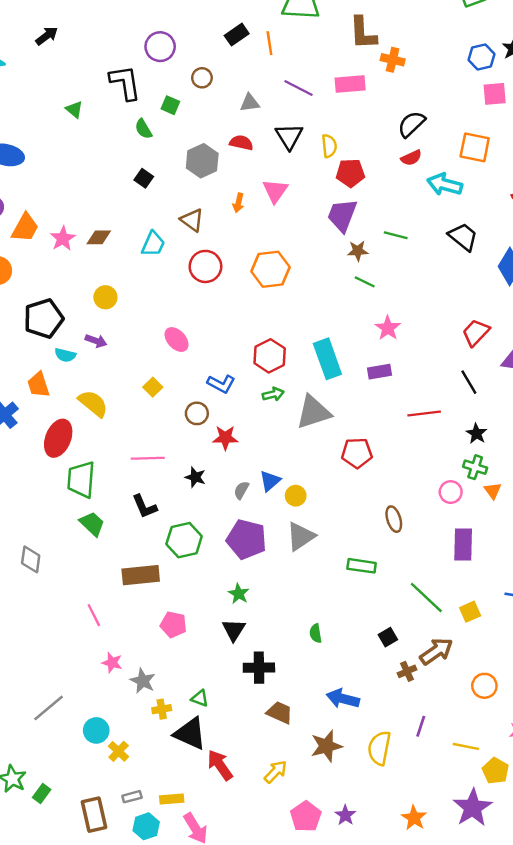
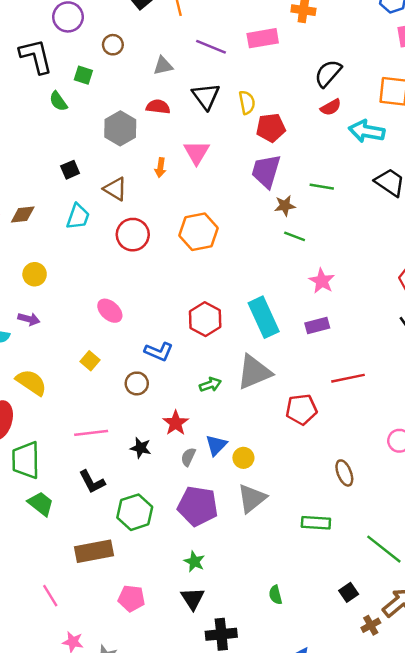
black square: (144, 178) -> (70, 170), moved, turned 36
green arrow: (273, 394) -> (210, 385), moved
red line: (424, 414) -> (348, 378), moved
red star: (225, 438) -> (176, 423), moved, turned -30

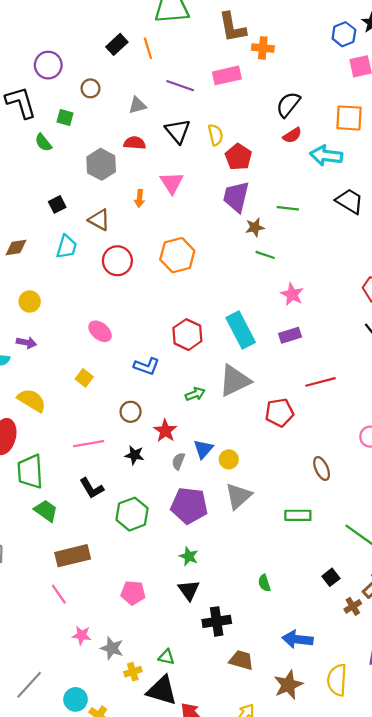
red pentagon: (271, 128) -> (238, 157), turned -30
brown circle: (137, 383) -> (131, 412), moved
brown rectangle: (94, 551) -> (73, 556), moved

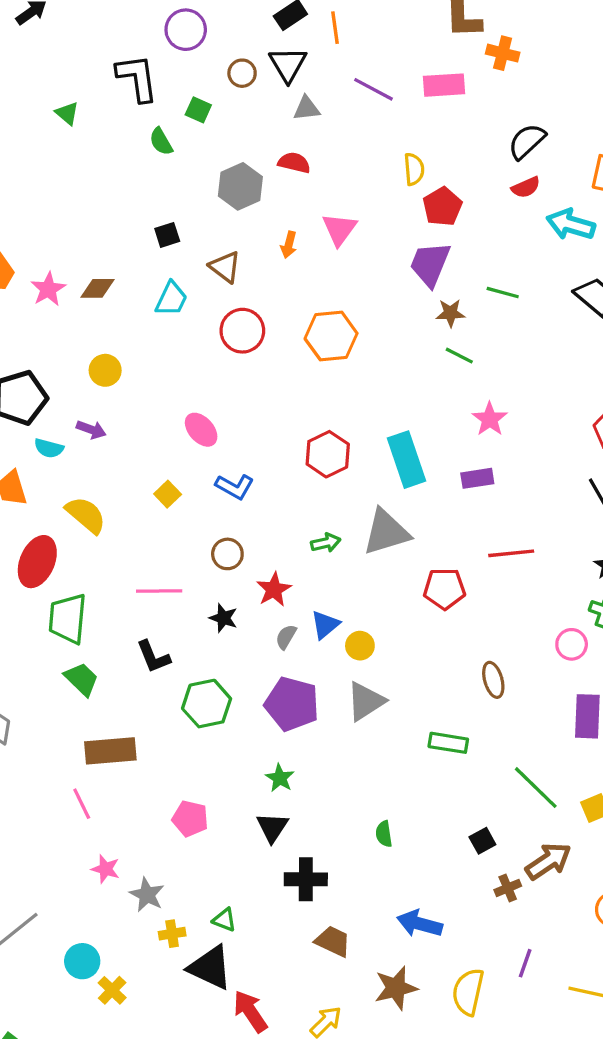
black triangle: (178, 131) -> (288, 64), moved
blue L-shape: (147, 366) -> (235, 487), moved

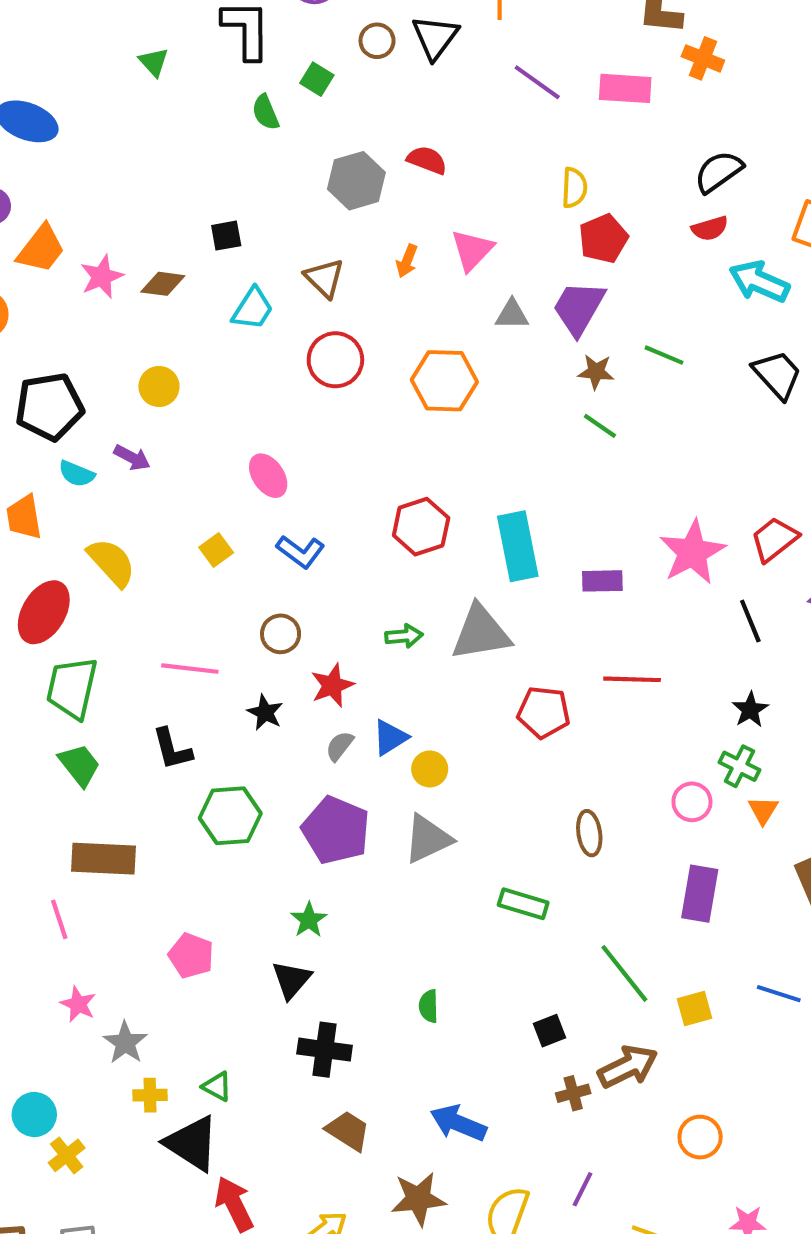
gray triangle: (307, 108) -> (512, 314), moved
black square: (167, 235) -> (226, 236), moved
pink star: (490, 419) -> (692, 552), moved, size x1.5

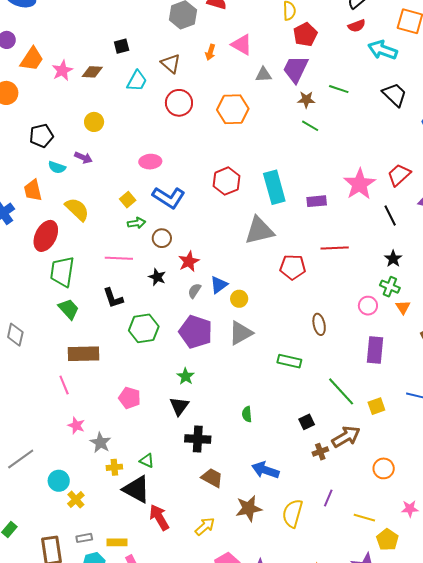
pink triangle: (472, 250) -> (242, 45), turned -40
black pentagon: (49, 407) -> (41, 136), size x0.7
pink ellipse: (268, 476) -> (150, 162), turned -55
blue L-shape: (300, 552) -> (169, 197), size x1.4
green arrow: (404, 636) -> (136, 223), moved

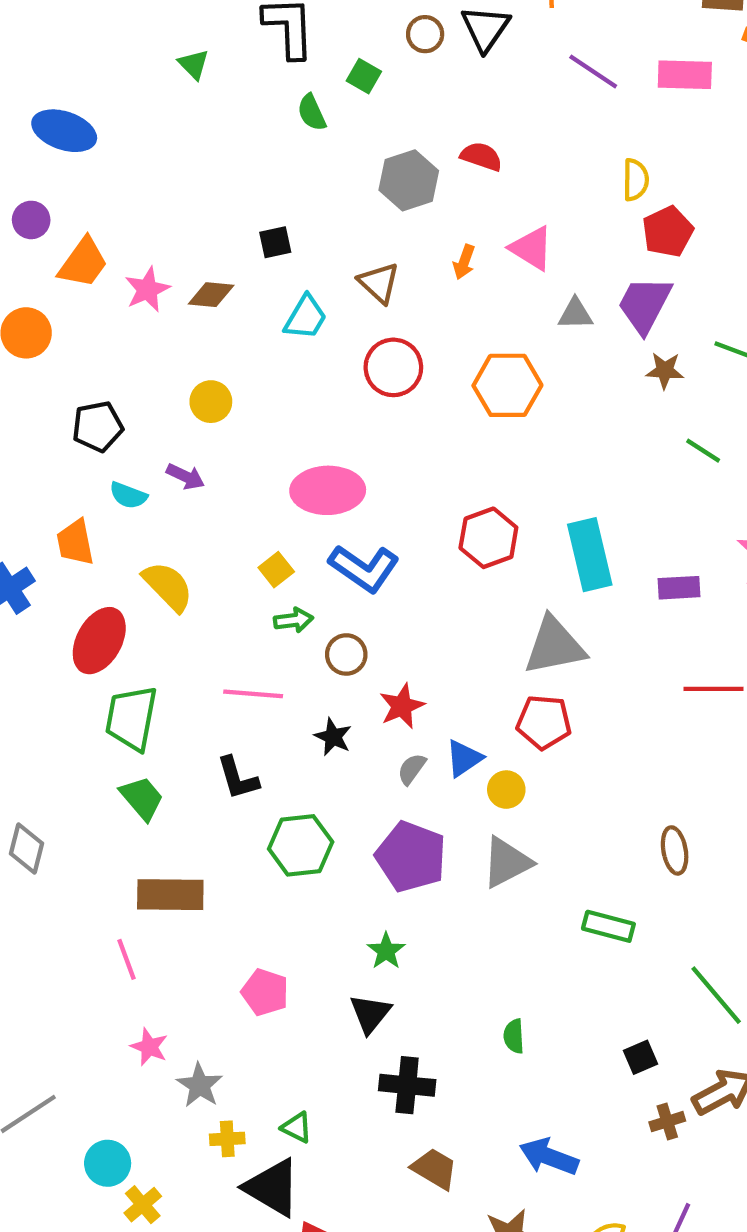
green line: (310, 126) -> (703, 451), moved
pink ellipse: (150, 162) -> (328, 490), size x1.5
red pentagon: (293, 267) -> (544, 722), moved

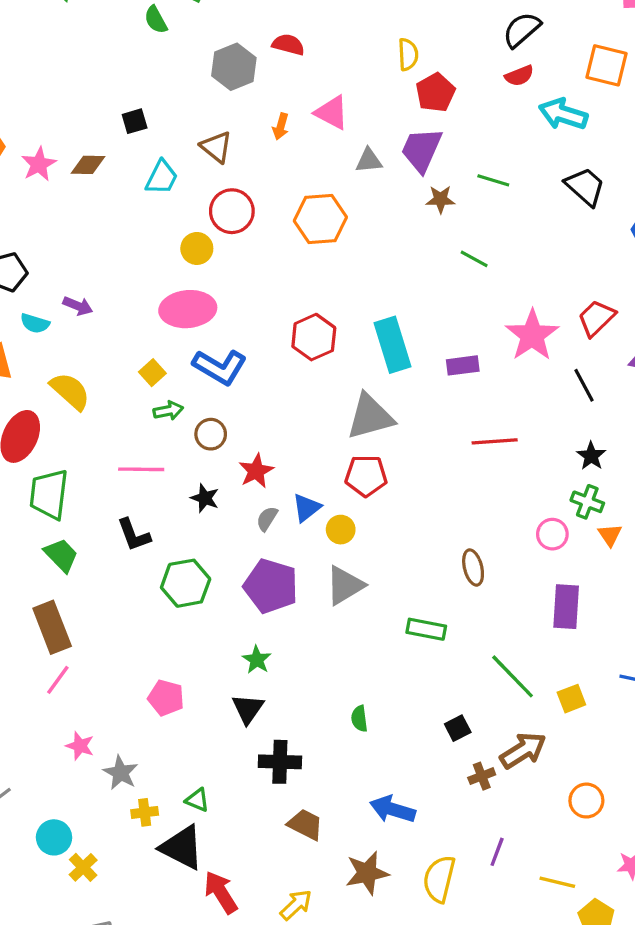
yellow circle: (211, 402) -> (197, 248), moved
brown rectangle: (170, 895) -> (52, 627), moved, turned 72
pink line: (127, 959) -> (58, 680), turned 60

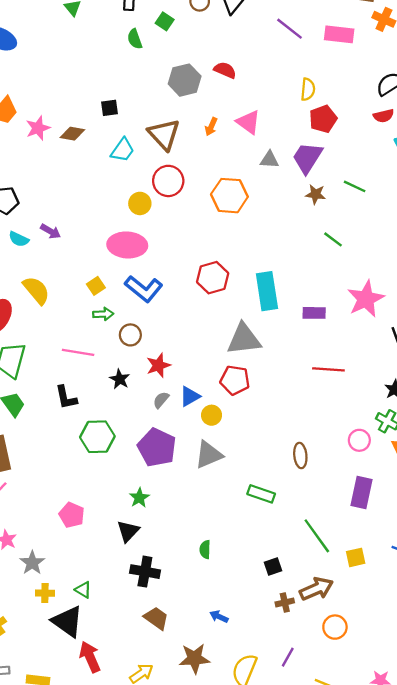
brown triangle: (216, 147) -> (164, 134), size x1.4
orange circle: (586, 801) -> (335, 627), moved
blue arrow: (393, 809) -> (219, 617), size x0.6

